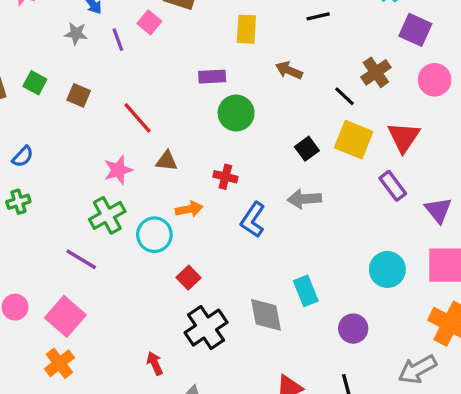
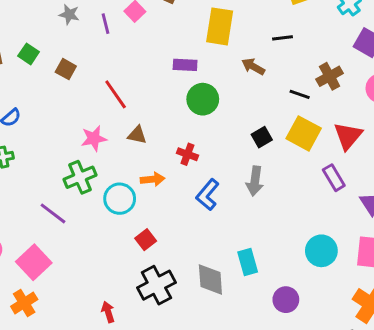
black line: (318, 16) -> (282, 38), moved
yellow rectangle: (246, 29) -> (220, 26), size x1.4
black line: (345, 96) -> (300, 94), turned -30
gray arrow: (304, 199) -> (255, 181), turned -84

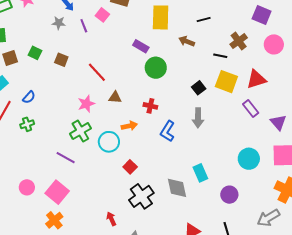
purple rectangle: (185, 65) -> (141, 46), turned 35
red triangle: (348, 136) -> (256, 79), turned 40

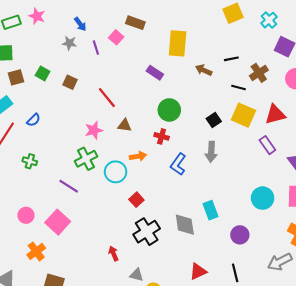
black line: (204, 20) -> (231, 59), moved
green circle: (156, 68) -> (169, 110), moved
green cross: (27, 124) -> (30, 161), moved, turned 32
orange cross: (54, 220) -> (36, 251), moved

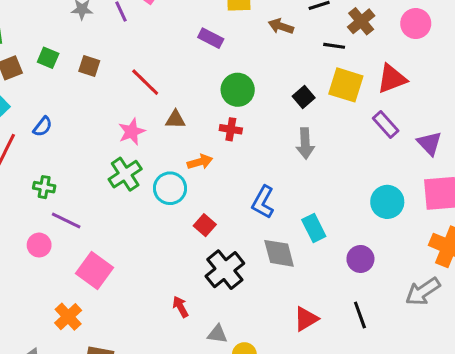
blue L-shape: (178, 164) -> (263, 202), moved
purple line: (69, 186) -> (66, 221), moved
pink circle: (26, 215) -> (39, 245), moved

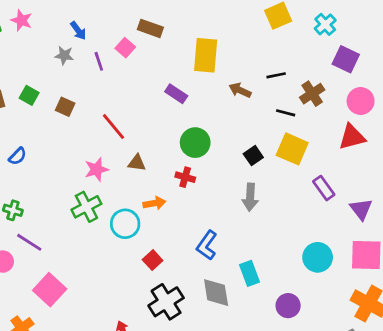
red triangle: (392, 79) -> (352, 137), moved

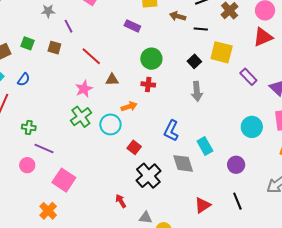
purple line: (99, 61) -> (69, 26), moved
black line: (286, 113) -> (201, 29), moved
blue semicircle: (18, 156) -> (24, 79), moved

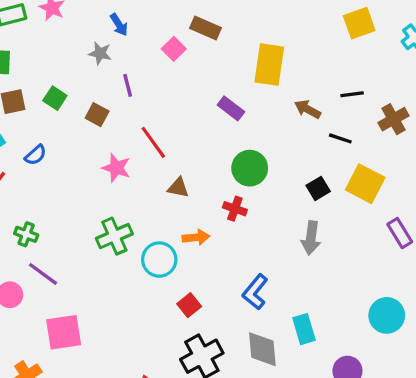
pink star: (84, 89) -> (116, 168), moved, turned 30
pink square: (64, 180) -> (64, 332), turned 35

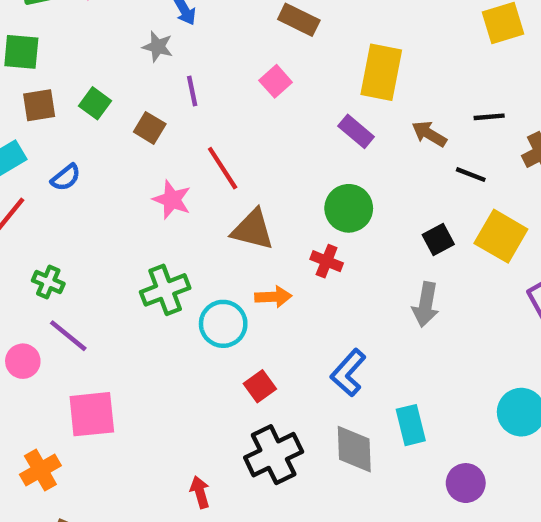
pink square: (174, 49) -> (276, 81), moved
purple rectangle: (231, 108) -> (356, 131), moved
brown triangle: (178, 188) -> (253, 230), size x1.5

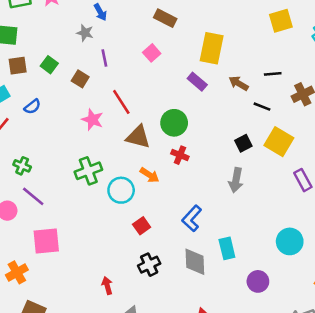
green circle: (349, 208) -> (174, 123), moved
orange arrow: (273, 297) -> (150, 175), turned 36
black cross: (274, 455) -> (149, 265), size x0.7

